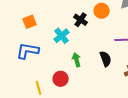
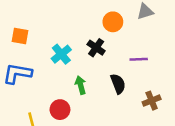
black cross: (81, 20) -> (96, 48), moved
orange square: (30, 22) -> (20, 36), turned 32

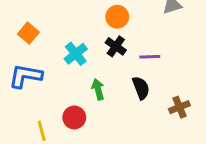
orange circle: (113, 22) -> (117, 17), moved
orange square: (20, 36) -> (28, 33), turned 30
purple line: (139, 59) -> (150, 57), moved

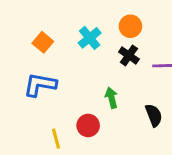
cyan cross: (76, 54) -> (90, 38), moved
black semicircle: (141, 88) -> (154, 115), moved

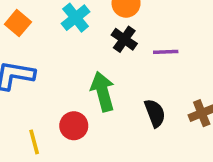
green arrow: (111, 98) -> (103, 92), size x1.5

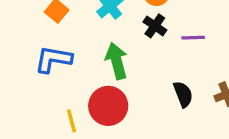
green arrow: (103, 92) -> (117, 61), moved
red circle: (74, 126) -> (108, 106), size x1.5

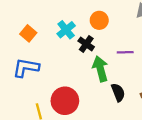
black cross: (155, 26) -> (86, 44), moved
green arrow: (117, 61) -> (100, 69), moved

